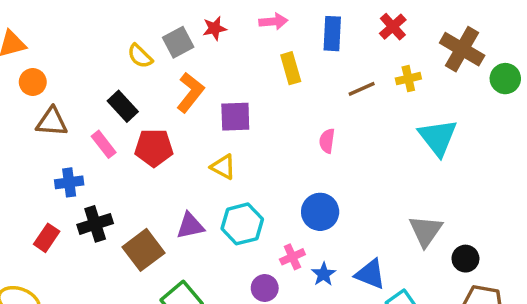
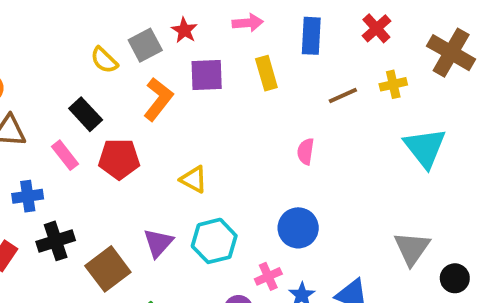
red star: (214, 28) -> (184, 30), turned -30
purple square: (235, 117) -> (207, 75), moved
purple triangle: (190, 226) -> (158, 243), turned -36

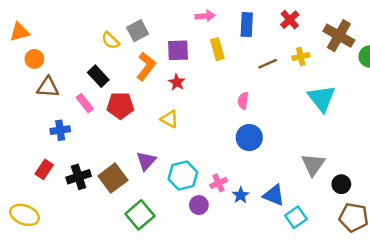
red star: (184, 30) -> (177, 82), moved
blue circle: (298, 228) -> (249, 138), moved
black cross: (56, 241) -> (79, 177), moved
cyan hexagon: (214, 241) -> (183, 176), moved

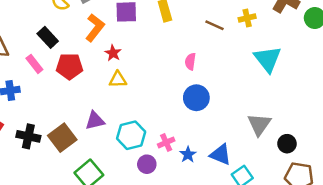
brown line: (268, 64) -> (214, 25), turned 48
red star: (177, 82) -> (113, 53), moved
yellow triangle: (169, 119) -> (118, 80), turned -30
purple triangle: (146, 161) -> (95, 121), turned 35
black cross: (79, 177) -> (28, 136), turned 30

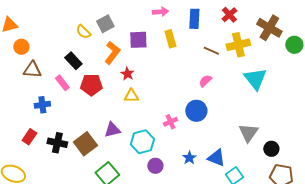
yellow cross: (247, 18) -> (238, 45), size x1.6
pink semicircle: (190, 61) -> (205, 81), moved, turned 40
pink cross: (166, 142) -> (170, 122), moved

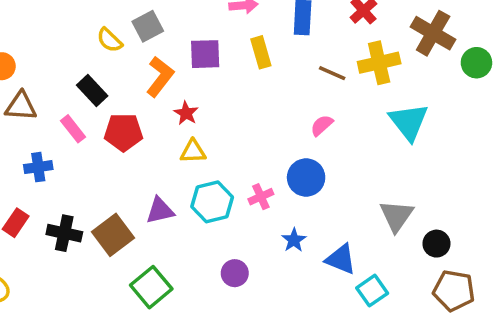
cyan hexagon: (142, 142) -> (212, 202), moved
blue star: (189, 158) -> (294, 240), moved

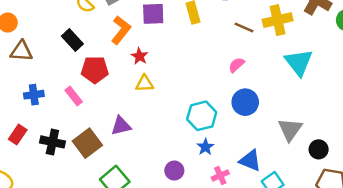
pink rectangle: (73, 129) -> (74, 96), moved
blue circle: (306, 177) -> (245, 102), moved
pink cross: (261, 197) -> (220, 176), moved
cyan hexagon: (212, 202) -> (202, 116), moved
blue star: (294, 240) -> (205, 147), moved

